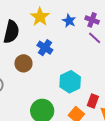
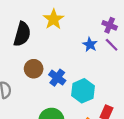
blue star: (69, 21) -> (90, 44), moved
blue cross: (45, 48) -> (57, 78), moved

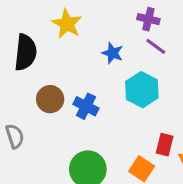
blue star: (90, 44) -> (113, 53), moved
cyan hexagon: (83, 91) -> (142, 90), moved

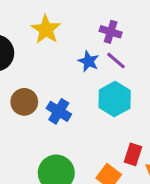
purple cross: (148, 19) -> (111, 32), moved
purple line: (156, 46) -> (116, 61), moved

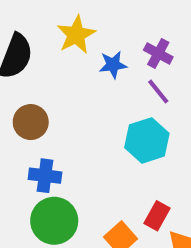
blue star: (88, 61) -> (113, 65), moved, turned 30
blue cross: (59, 111) -> (45, 176), moved, turned -35

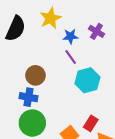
purple line: (158, 92) -> (71, 57), moved
brown circle: (31, 122) -> (35, 75), moved

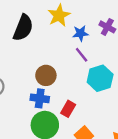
red rectangle: (91, 123) -> (68, 109), moved

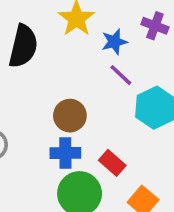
red rectangle: (68, 109) -> (112, 163), turned -70

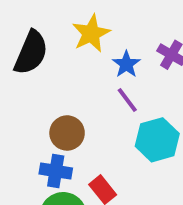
blue star: (114, 42) -> (126, 64), turned -30

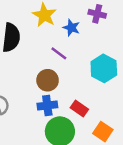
purple line: (127, 100) -> (59, 53), moved

